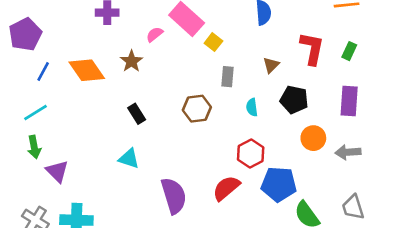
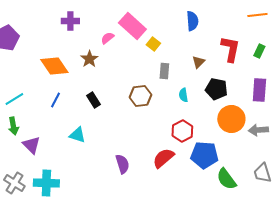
blue line: (43, 72) -> (55, 100), moved
orange circle: (313, 138) -> (231, 119), size x1.4
cyan triangle: (129, 159) -> (77, 135), moved
purple semicircle: (174, 196) -> (122, 164), size x0.7

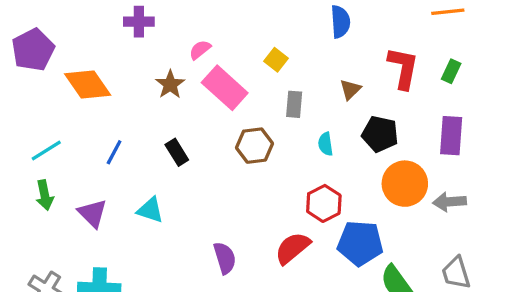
pink rectangle: (132, 26) -> (225, 88), moved
orange diamond: (54, 66) -> (88, 84), moved
purple triangle: (31, 145) -> (93, 213), moved

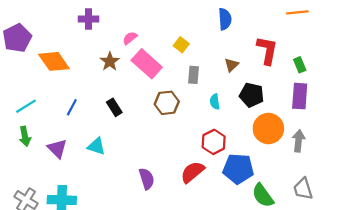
green rectangle: (451, 71) -> (300, 65), moved, turned -48
gray arrow: (449, 202) -> (299, 141), turned 100

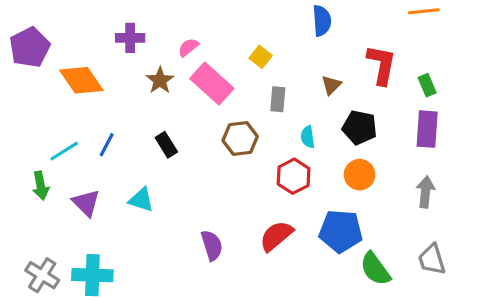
purple cross: (89, 19) -> (130, 38), moved
cyan line: (26, 106) -> (64, 151), moved
orange circle: (268, 128) -> (360, 175), moved, size x0.7
red hexagon: (214, 142) -> (294, 176), moved

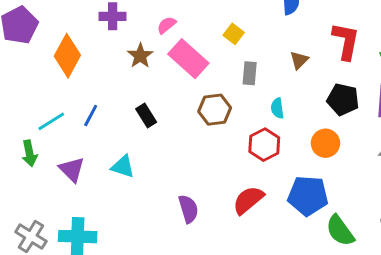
orange diamond: (81, 80) -> (67, 56), turned 63
black pentagon: (360, 127) -> (343, 99), moved

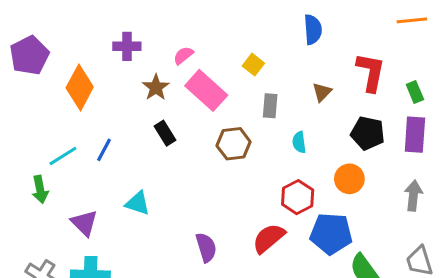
black rectangle: (146, 115) -> (165, 133), moved
red hexagon: (264, 145) -> (298, 197), moved
purple triangle: (72, 169) -> (84, 223), moved

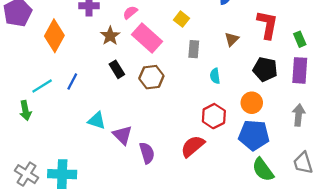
brown hexagon: (234, 144) -> (151, 77), moved
purple triangle: (84, 223) -> (122, 135), moved
blue pentagon: (331, 234) -> (254, 135), moved

